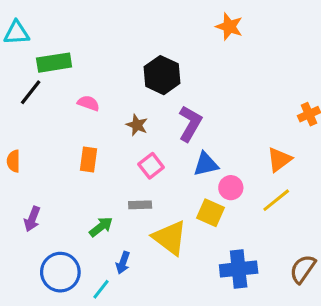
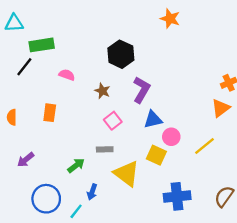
orange rectangle: (88, 160) -> (50, 113), moved
orange triangle: (279, 160) -> (221, 108), moved
purple arrow: (32, 219) -> (26, 160), turned 30

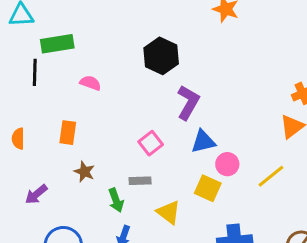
black line: (24, 67) -> (35, 72), turned -36
brown star: (102, 91) -> (84, 172), moved
green arrow: (76, 165) -> (116, 200), moved, turned 108
yellow triangle: (127, 173) -> (169, 212), size x0.7

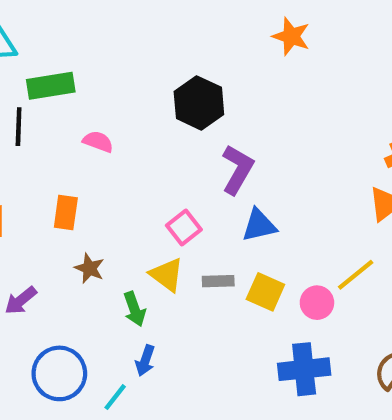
pink circle: (227, 164) -> (317, 303), moved
gray rectangle: (140, 181) -> (218, 281), moved
yellow triangle: (169, 212) -> (167, 275), moved

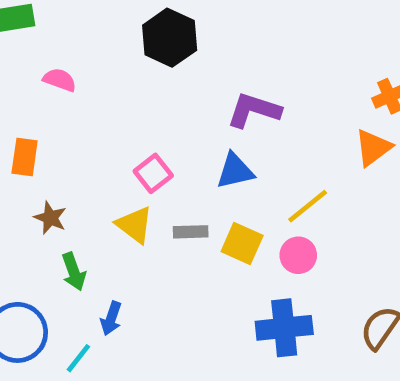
purple L-shape: (238, 170) -> (254, 110), moved, turned -102
yellow line: (356, 275) -> (308, 206), moved
green arrow: (134, 309) -> (74, 272), moved

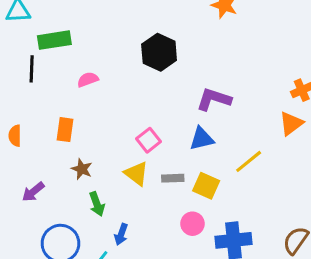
pink semicircle: (60, 80) -> (88, 80), turned -40
pink circle: (298, 255) -> (192, 224), moved

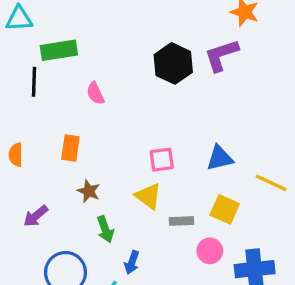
pink semicircle: (88, 80) -> (95, 93), turned -95
purple L-shape: (214, 99) -> (221, 55), moved, turned -36
pink square: (148, 140) -> (162, 160), turned 30
yellow line: (249, 161) -> (271, 183), turned 64
gray rectangle: (173, 178) -> (182, 221), moved

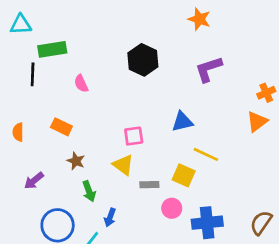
purple L-shape: (221, 55) -> (209, 69), moved
orange rectangle: (70, 148) -> (61, 127), turned -72
blue triangle: (220, 158) -> (182, 122), moved
yellow line: (271, 183) -> (206, 154), moved

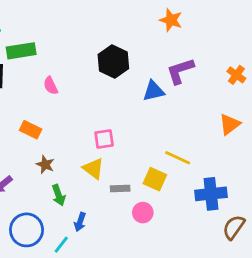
orange cross: (266, 93) -> (236, 75), moved, turned -30
blue triangle: (182, 122) -> (154, 91), moved
blue cross: (207, 223) -> (211, 194), moved

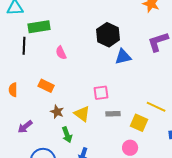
blue triangle: (154, 91) -> (123, 57), moved
yellow triangle: (93, 168) -> (82, 114), moved
gray rectangle: (120, 189) -> (113, 114), moved

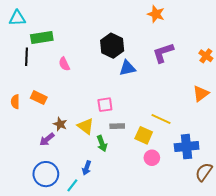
orange rectangle: (46, 86) -> (39, 98), moved
purple arrow: (25, 127) -> (47, 139), moved
green arrow: (67, 135) -> (102, 143), moved
pink circle: (130, 148) -> (152, 158), moved

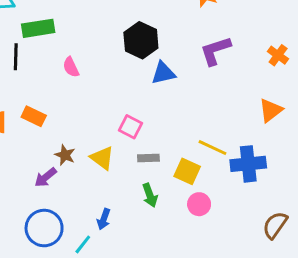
pink square: (105, 105) -> (131, 127), turned 35
green arrow: (102, 143) -> (150, 195), moved
blue cross: (187, 147) -> (248, 164), moved

